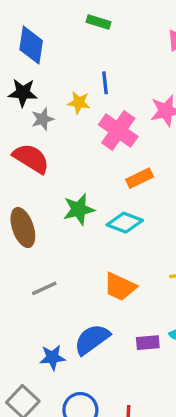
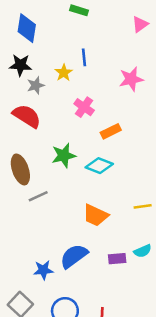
yellow star: (79, 103) -> (64, 73), turned 30
pink cross: (118, 131) -> (84, 107), moved, size x0.7
gray line: (44, 288) -> (38, 196), moved

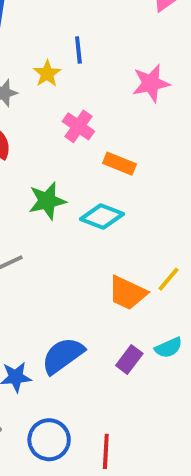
orange rectangle: (111, 131) -> (120, 164), turned 48
yellow line: (143, 206) -> (169, 279), turned -42
orange trapezoid: (96, 215) -> (127, 293), moved
purple rectangle: (117, 259) -> (129, 359), turned -48

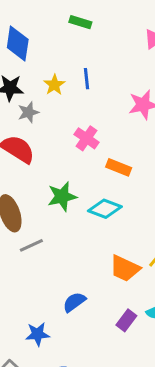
yellow star: (47, 74) -> (54, 85), moved
blue semicircle: (63, 356) -> (74, 302), moved, size x0.7

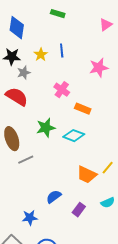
purple rectangle: (126, 320) -> (79, 210), moved

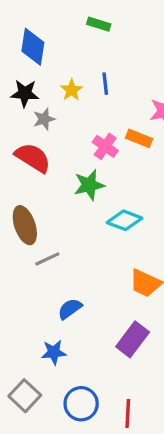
orange rectangle: (83, 109) -> (139, 138), moved
green star: (46, 128) -> (89, 185), moved
blue semicircle: (54, 197) -> (70, 309), moved
purple rectangle: (79, 210) -> (133, 339), size x1.5

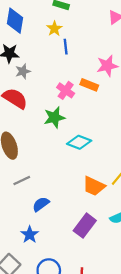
yellow star: (71, 90) -> (54, 29), moved
gray line: (47, 259) -> (22, 181), moved
blue star: (54, 352) -> (30, 235), turned -30

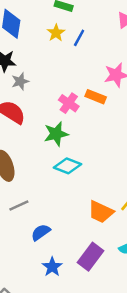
blue line: (66, 47) -> (79, 38), moved, turned 35
cyan diamond: (79, 142) -> (68, 166), moved
blue star: (30, 235) -> (52, 267), moved

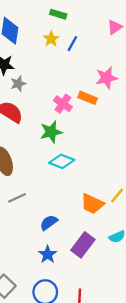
blue semicircle: (41, 232) -> (49, 223), moved

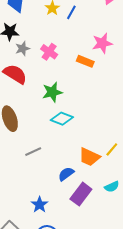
pink cross: (63, 104) -> (49, 52), moved
gray line: (17, 198) -> (33, 152), moved
blue semicircle: (49, 223) -> (66, 174), moved
blue star: (48, 254) -> (40, 205), moved

